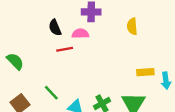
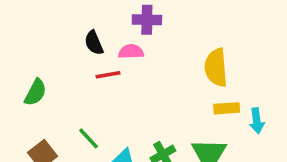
yellow semicircle: (132, 26) -> (216, 68), moved, size x1.5
green semicircle: (15, 61) -> (35, 92), turned 72

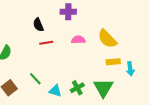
pink semicircle: (131, 52) -> (78, 40), moved
yellow semicircle: (216, 68) -> (107, 39), turned -40

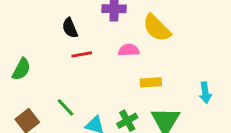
yellow semicircle: (107, 39) -> (157, 28), moved
yellow rectangle: (113, 62) -> (151, 82), moved

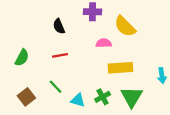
red line: (82, 54) -> (60, 55), moved
yellow rectangle: (151, 82) -> (120, 68), size x1.5

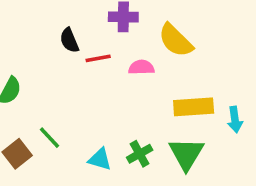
red line: (60, 55) -> (98, 58), moved
yellow rectangle: (120, 68) -> (194, 107), moved
green line: (56, 87) -> (50, 138), moved

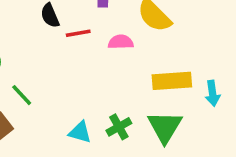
green line: (50, 138) -> (22, 95), moved

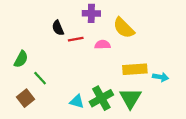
cyan arrow: (213, 93) -> (161, 77), turned -72
green cross: (119, 127) -> (101, 98), size x1.5

